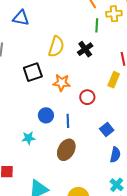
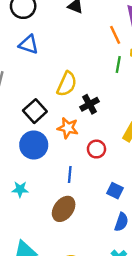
black cross: (85, 49) -> (89, 104), moved
black square: (33, 72) -> (35, 111), turned -30
blue circle: (46, 115) -> (34, 145), moved, size x1.5
blue square: (107, 130) -> (115, 191), turned -32

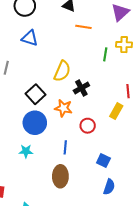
orange line: (115, 35) -> (83, 27), moved, turned -56
cyan star: (20, 189) -> (26, 151), moved
brown ellipse: (64, 209) -> (60, 176), turned -35

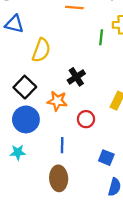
yellow semicircle: (62, 71) -> (41, 50), moved

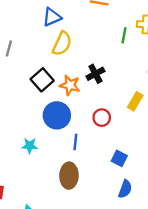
blue triangle: (14, 24) -> (52, 17), moved, turned -42
orange star: (57, 101) -> (70, 85), moved
blue circle: (26, 119) -> (57, 115), moved

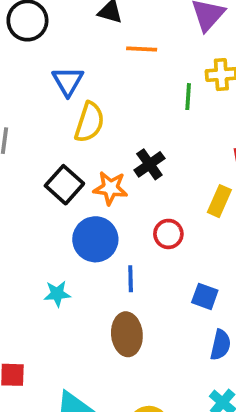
blue triangle: (52, 17) -> (68, 81), turned -30

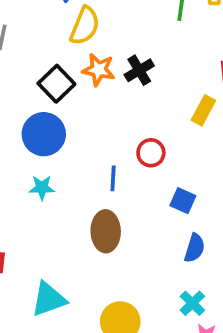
orange star: (110, 188) -> (99, 70), moved
red circle: (168, 234) -> (151, 153), moved
blue circle: (95, 239) -> (44, 134), moved

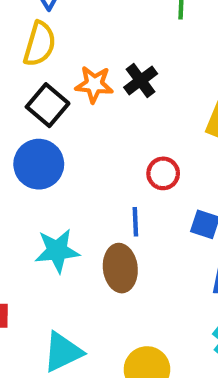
yellow semicircle: (85, 26) -> (40, 44), moved
blue line: (113, 178) -> (135, 222), moved
cyan star: (42, 188) -> (57, 251), moved, size x1.5

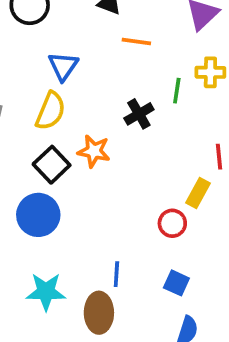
black cross: (141, 80) -> (139, 114), moved
red circle: (163, 173) -> (172, 223), moved

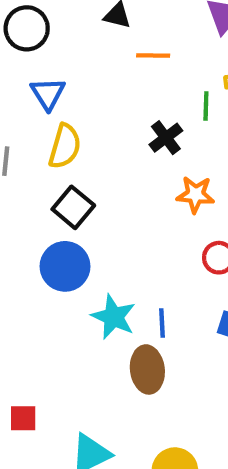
blue triangle: (63, 66) -> (48, 94), moved
orange star: (94, 151) -> (196, 195), moved
cyan star: (46, 292) -> (114, 317), moved, turned 30

